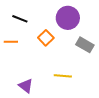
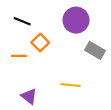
orange square: (46, 38) -> (40, 42), moved
orange line: (11, 42) -> (19, 56), moved

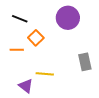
gray rectangle: (95, 50) -> (85, 62), moved, turned 48
yellow line: (70, 85) -> (45, 74), moved

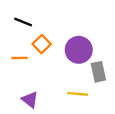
purple circle: (68, 18) -> (79, 50), moved
yellow line: (45, 74) -> (78, 94), moved

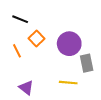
orange line: (20, 58) -> (17, 51), turned 64

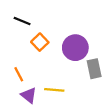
orange line: (17, 51) -> (19, 74), moved
yellow line: (68, 83) -> (54, 90), moved

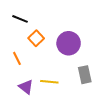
gray rectangle: (94, 69) -> (85, 75), moved
orange line: (19, 74) -> (17, 58), moved

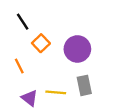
black line: (20, 19) -> (23, 22), turned 35
gray rectangle: (85, 75) -> (84, 85), moved

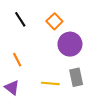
orange square: (41, 43) -> (54, 21), moved
purple triangle: (29, 98) -> (12, 88), moved

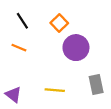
orange line: (17, 60) -> (19, 48), moved, turned -40
gray rectangle: (76, 77) -> (96, 84), moved

